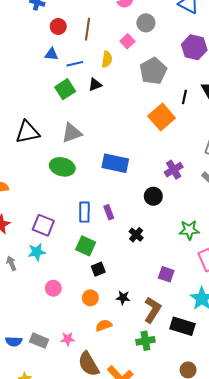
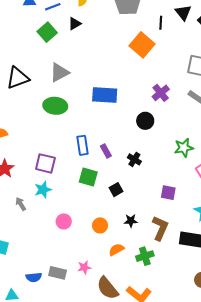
purple rectangle: (109, 212) -> (106, 151), moved
black square: (98, 269) -> (116, 190), moved
green cross: (145, 341) -> (145, 256), moved

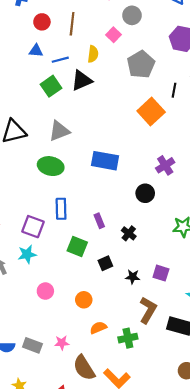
black triangle: (75, 24) -> (82, 80), size x1.5
blue rectangle: (82, 145) -> (61, 209), moved
black star: (131, 221) -> (133, 277), moved

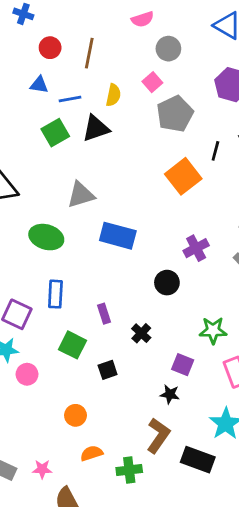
pink square: (114, 35) -> (152, 82), moved
gray triangle: (59, 131) -> (81, 195), moved
purple square: (161, 273) -> (183, 365), moved
black star: (133, 277) -> (170, 394), moved
pink circle: (45, 291) -> (27, 374), moved

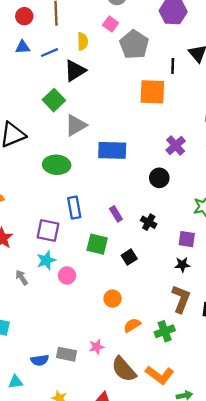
green square: (55, 133) -> (54, 100), moved
orange square: (183, 176) -> (152, 92), turned -36

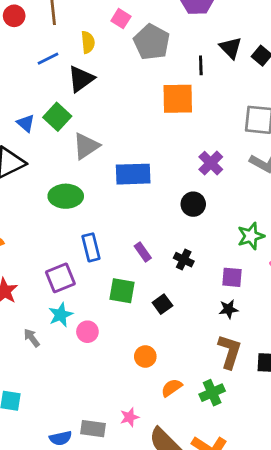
blue triangle: (23, 47) -> (26, 123), moved, turned 49
purple square: (48, 231) -> (60, 278), turned -30

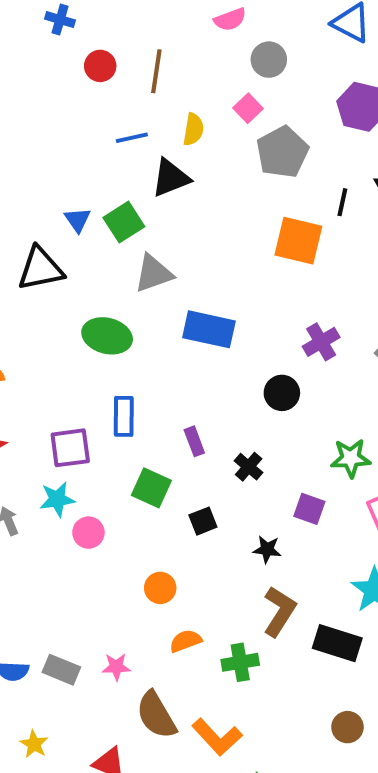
black star: (228, 309) -> (267, 549), moved

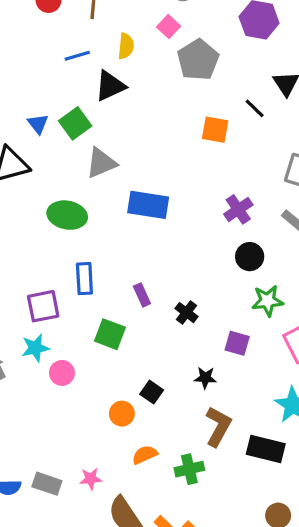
black line: (342, 202) -> (255, 108), moved, turned -55
orange square: (298, 241) -> (215, 130), size x0.7
black circle: (282, 393) -> (250, 257), moved
black square: (203, 521) -> (152, 392), moved, turned -30

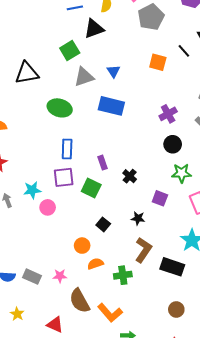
blue triangle: (38, 124) -> (114, 71), moved
purple square: (43, 306) -> (64, 177), moved
green square: (110, 334) -> (91, 188), moved
orange circle: (122, 414) -> (82, 246), moved

